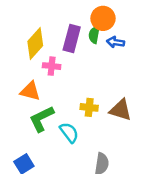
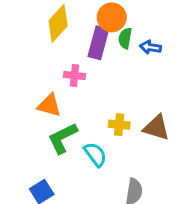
orange circle: (103, 18) -> (112, 17), moved
yellow diamond: (35, 43) -> (58, 23), moved

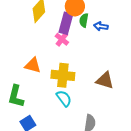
pink cross: (74, 75) -> (62, 39), moved, turned 32
yellow cross: (119, 125) -> (63, 75), moved, size x1.6
green L-shape: (63, 138) -> (16, 96), moved, turned -50

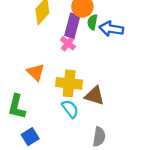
blue arrow: (101, 26) -> (111, 29), size x1.5
orange triangle: (33, 65) -> (36, 72), turned 30
brown triangle: (105, 80) -> (95, 96), moved

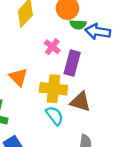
green semicircle: (92, 22) -> (78, 25), turned -96
purple rectangle: (72, 25) -> (72, 63), moved

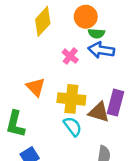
blue arrow: (98, 32) -> (101, 50), moved
purple rectangle: (72, 63) -> (116, 103), moved

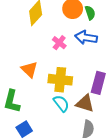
green semicircle: (96, 33) -> (90, 13), moved, turned -112
brown triangle: (99, 112) -> (85, 103), moved

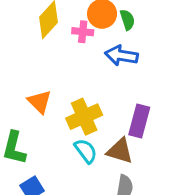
pink cross: (59, 43) -> (83, 32), moved, turned -32
yellow cross: (60, 80) -> (84, 117), turned -30

